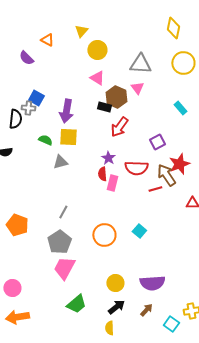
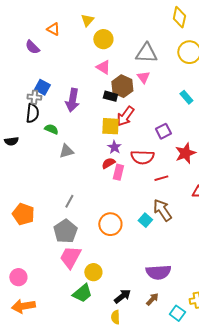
black semicircle: (15, 119) -> (32, 113), moved
yellow square: (68, 137) -> (110, 126), moved
red semicircle: (102, 174) -> (108, 163), turned 64
brown arrow: (166, 175) -> (162, 210), moved
yellow circle: (115, 283) -> (93, 272), moved

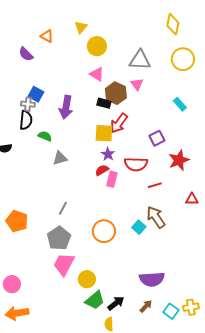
green trapezoid: (82, 293) -> (95, 300), moved
cyan square: (177, 313) -> (171, 311), moved

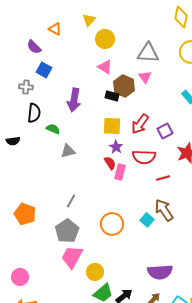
blue square: (36, 94) -> (44, 70), moved
gray cross: (28, 104) -> (26, 87), moved
red arrow: (119, 123) -> (140, 124), moved
red semicircle: (102, 170) -> (110, 163), turned 88

